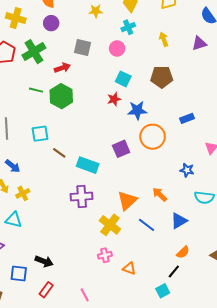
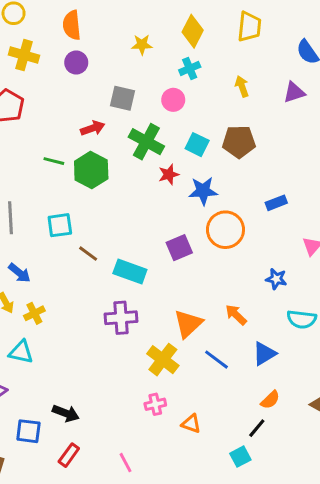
green cross: (34, 52) -> (146, 142), moved, turned -30
cyan square: (123, 79) -> (197, 145), moved

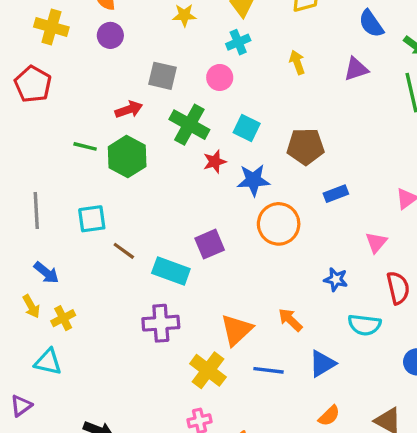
brown pentagon: (239, 142) -> (306, 146), moved
purple square: (179, 248) -> (210, 244), moved
blue line: (217, 360) -> (269, 370), turned -30

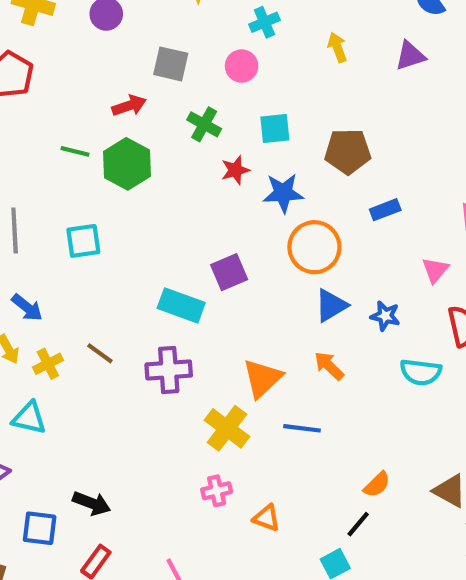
green cross: (189, 125) -> (204, 124), size x0.7
cyan square: (247, 128) -> (275, 128), turned -32
brown line: (124, 251) -> (100, 353), moved
blue triangle: (322, 364) -> (331, 305), moved

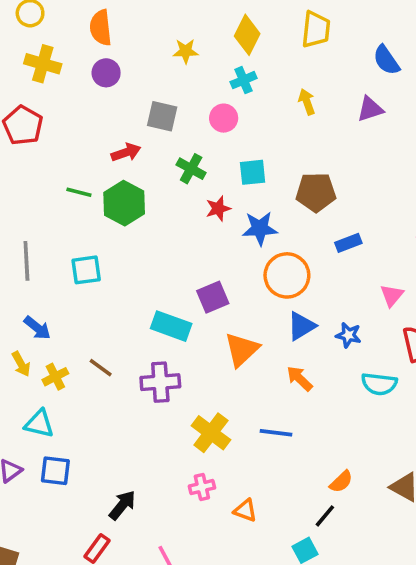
orange triangle: (262, 378) -> (242, 350), moved
black arrow: (92, 503) -> (122, 505), moved, turned -72
blue square: (40, 528) -> (55, 471), moved

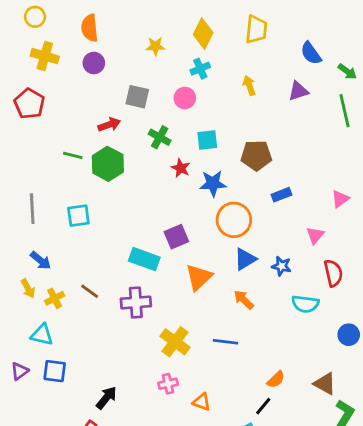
red star: (218, 208) -> (181, 168), turned -30

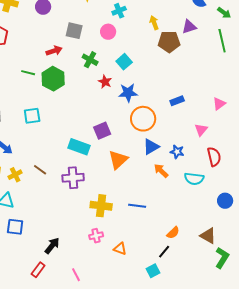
cyan square: (207, 140) -> (124, 62), turned -35
brown pentagon: (256, 155) -> (169, 42), moved
orange arrow: (244, 300) -> (161, 171), moved
yellow cross: (175, 342) -> (101, 206), turned -30

